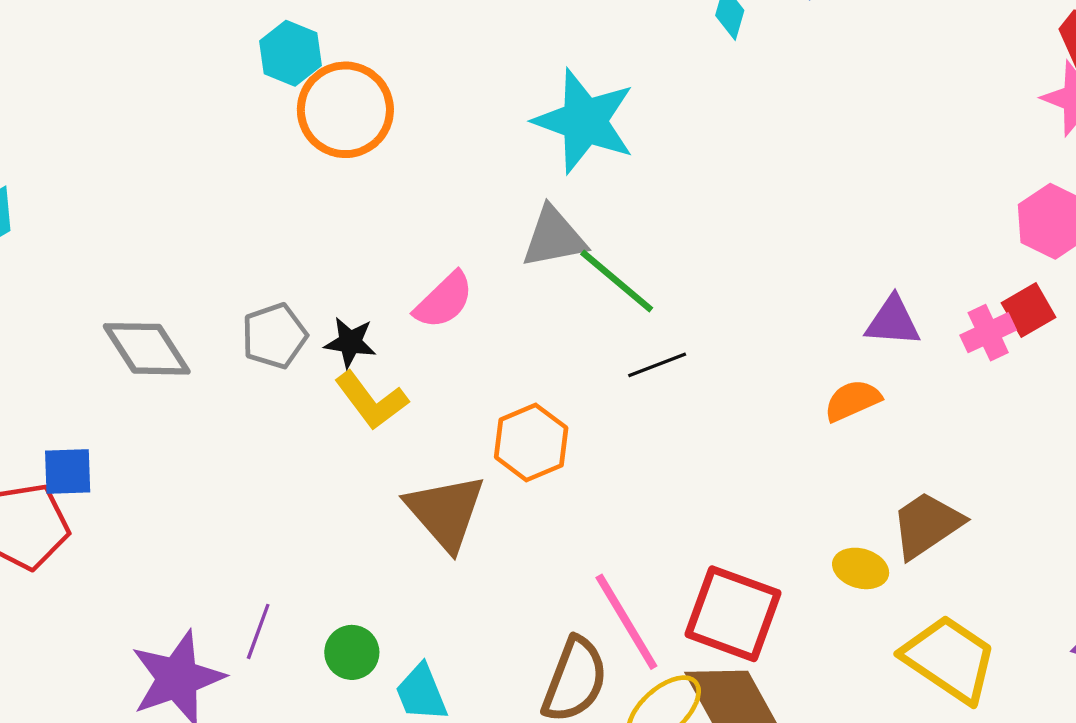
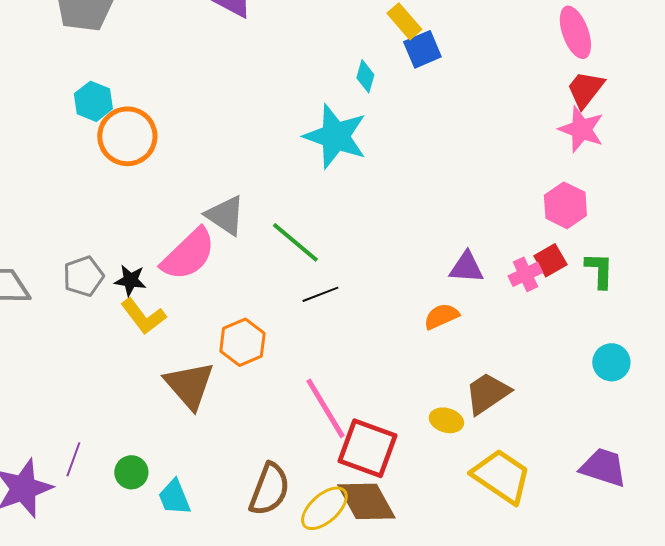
cyan star: (584, 121) -> (335, 136), moved
gray triangle: (554, 237) -> (225, 215), moved, turned 45
pink semicircle: (444, 300) -> (188, 254), size x1.5
pink line: (626, 622) -> (325, 408), moved

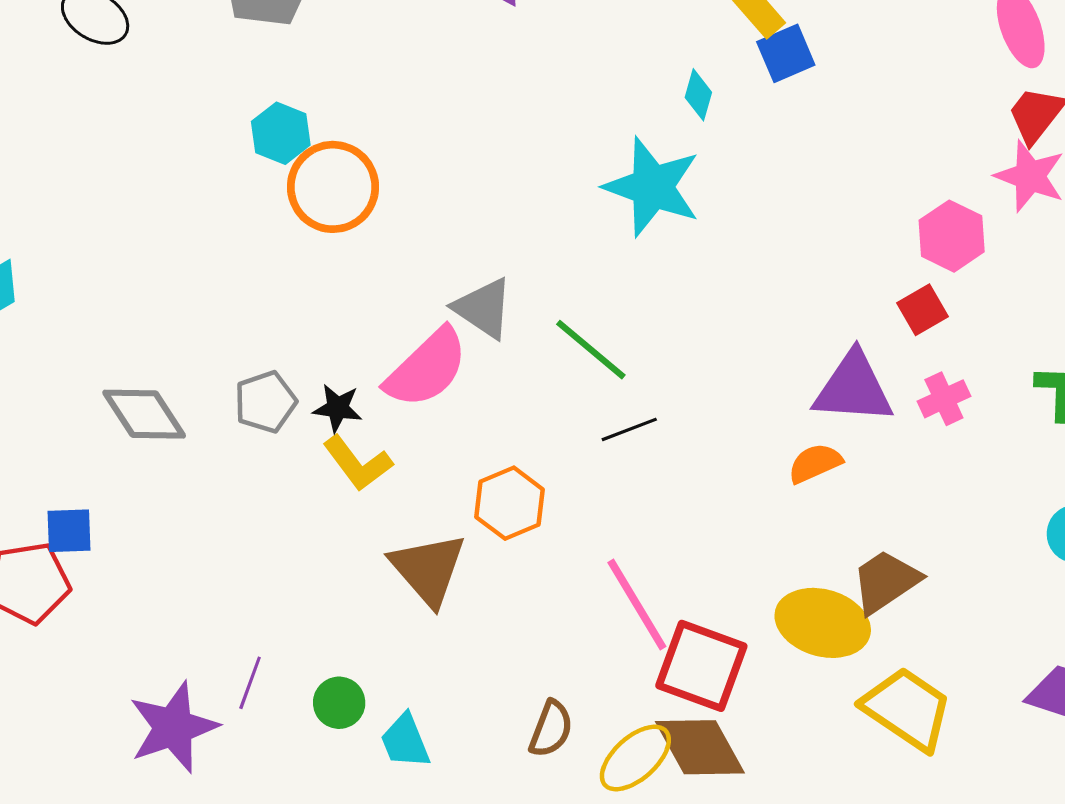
pink hexagon: (565, 205) -> (952, 236), moved
red square: (550, 260) -> (922, 310), moved
purple triangle: (466, 267) -> (853, 388), size x1.5
yellow ellipse: (446, 420) -> (823, 623), size x1.8
brown semicircle: (269, 489) -> (551, 729), size x0.7

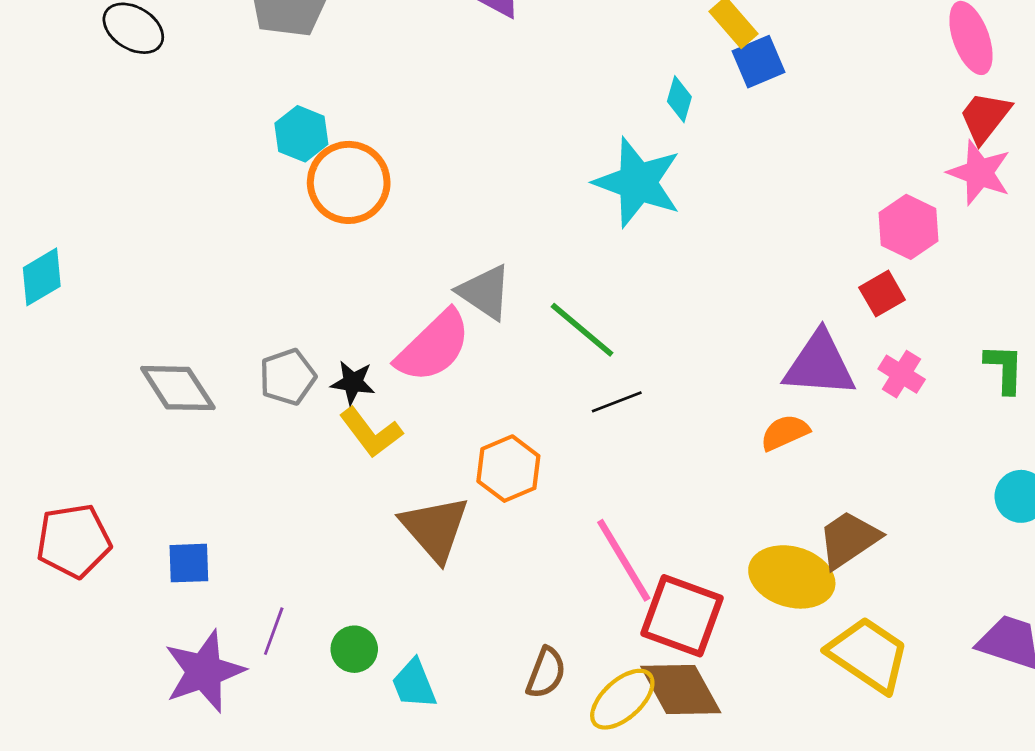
pink cross: (944, 399) -> (902, 374), turned -33
blue square: (69, 531) -> (189, 563), moved

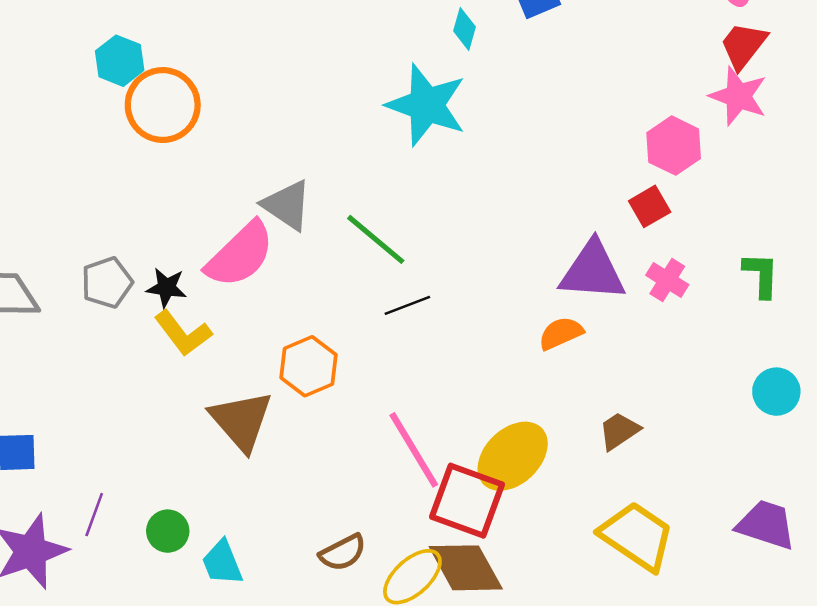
brown trapezoid: (849, 539) -> (619, 431), size x0.7
yellow ellipse: (792, 577) -> (513, 456), moved, turned -60
brown semicircle: (546, 673) -> (343, 553), turned 42

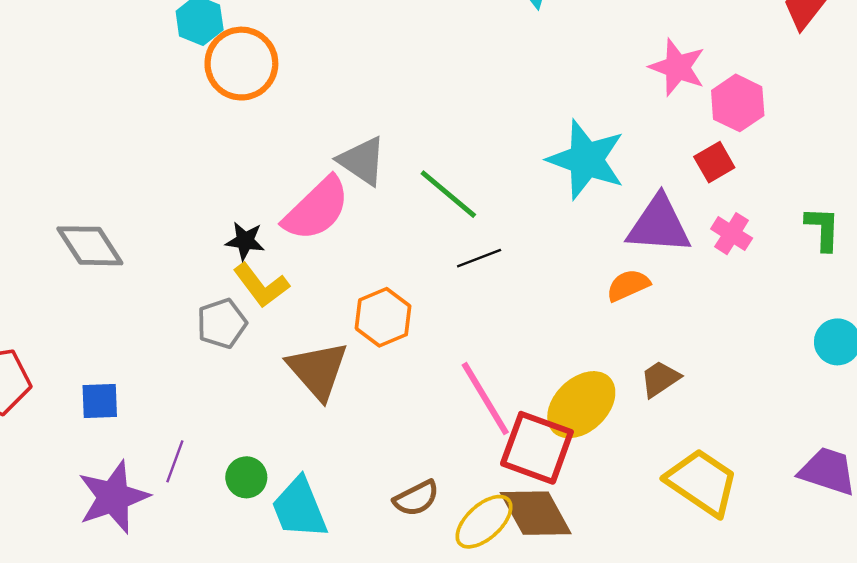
pink star: (738, 96) -> (677, 67), moved
cyan star: (426, 105) -> (586, 160), moved
gray pentagon: (107, 283) -> (222, 323), moved
brown trapezoid: (619, 431) -> (660, 379), moved
cyan trapezoid: (222, 563) -> (299, 508), size x1.4

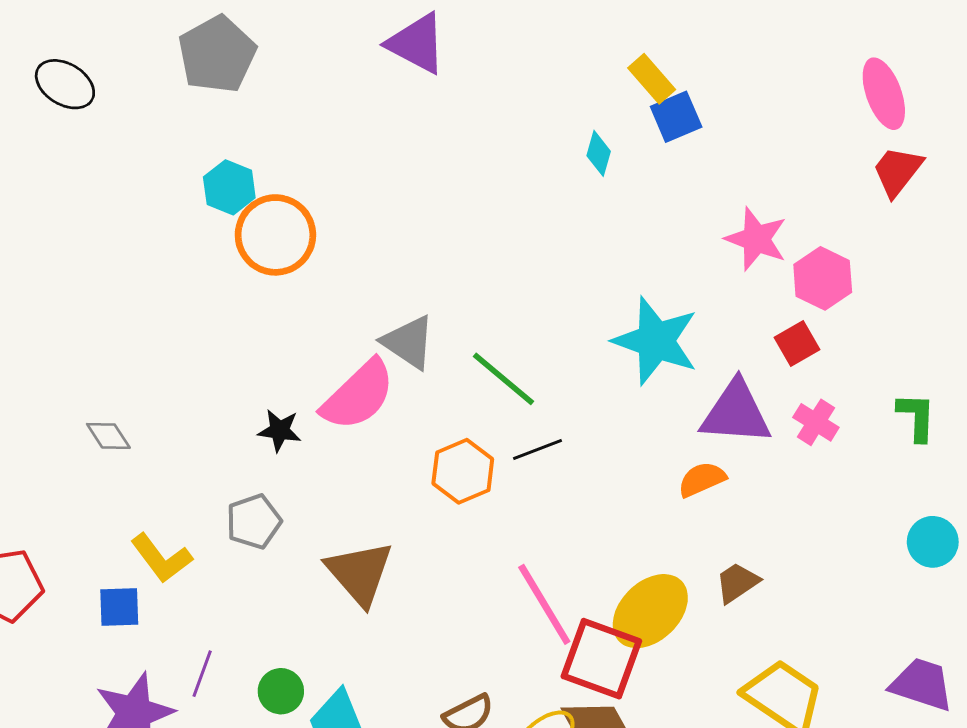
gray diamond: (90, 246) -> (108, 436), size x0.6
yellow L-shape: (261, 285) -> (161, 558), moved
orange hexagon: (383, 317) -> (463, 471), moved

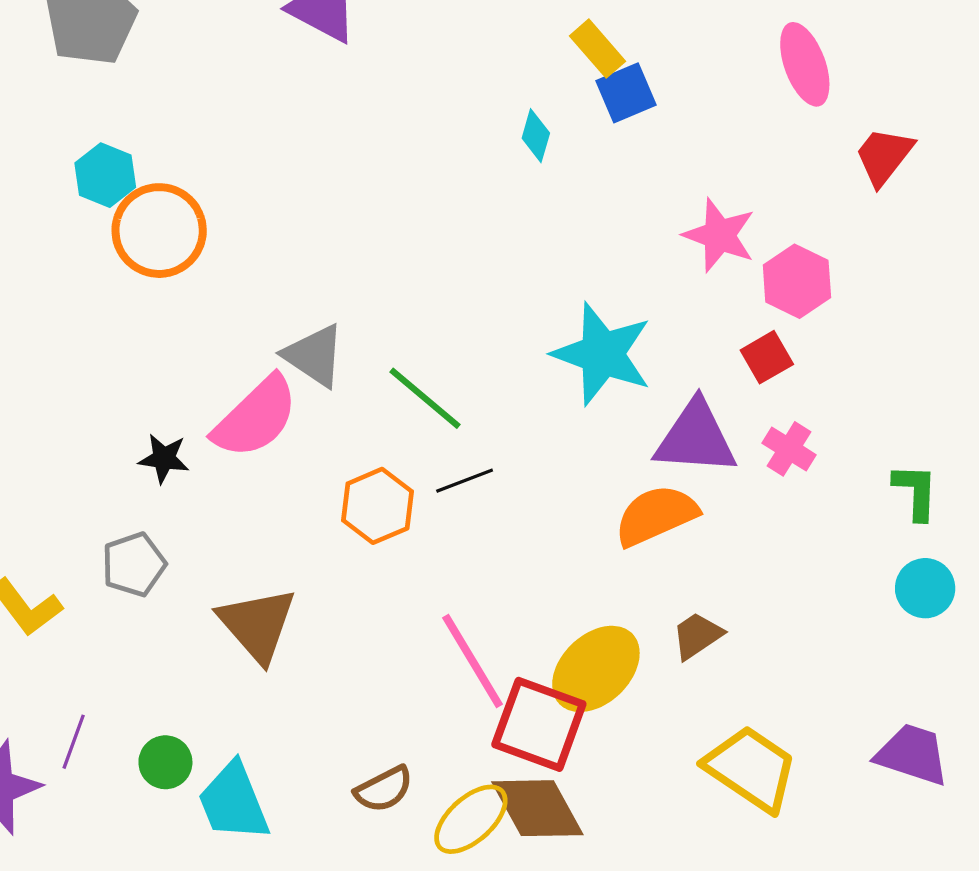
pink ellipse: (884, 94) -> (805, 64), moved
green L-shape: (916, 417) -> (916, 492), moved
orange semicircle: (702, 479) -> (656, 515), size x1.5

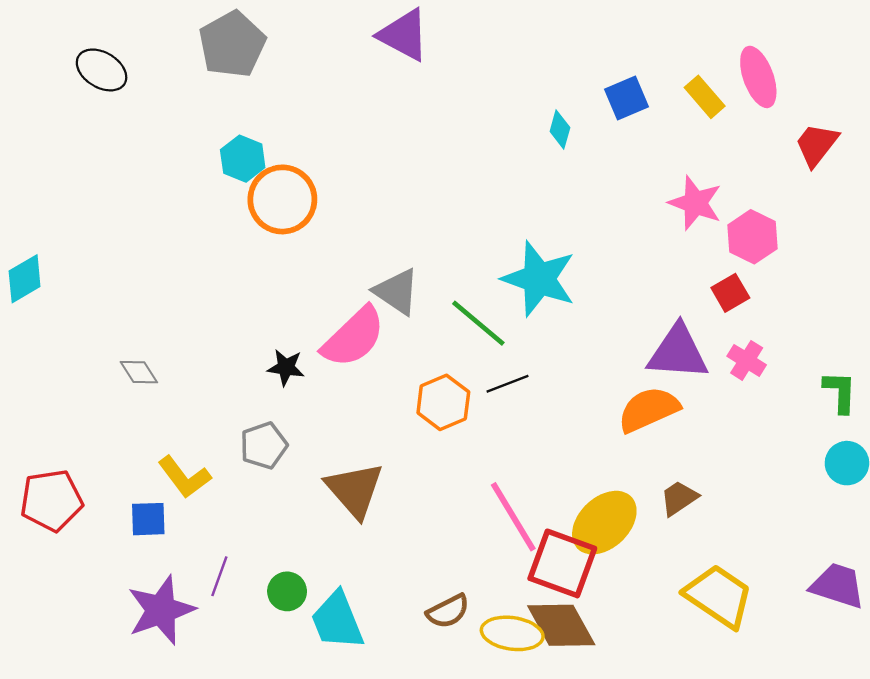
yellow rectangle: (597, 49) -> (705, 97), moved
cyan star: (602, 354) -> (539, 279), moved
yellow ellipse: (471, 819) -> (512, 633), turned 50

